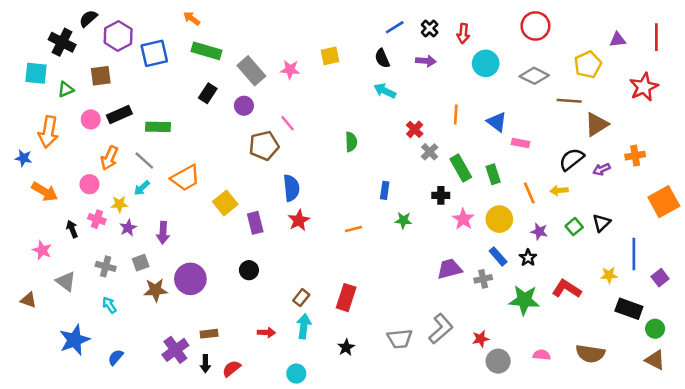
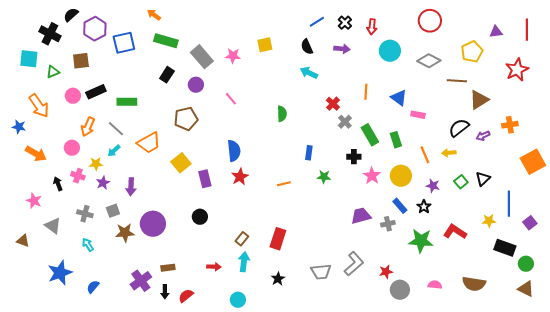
orange arrow: (48, 132) -> (39, 106), turned -45
brown pentagon: (264, 146) -> (186, 119), moved

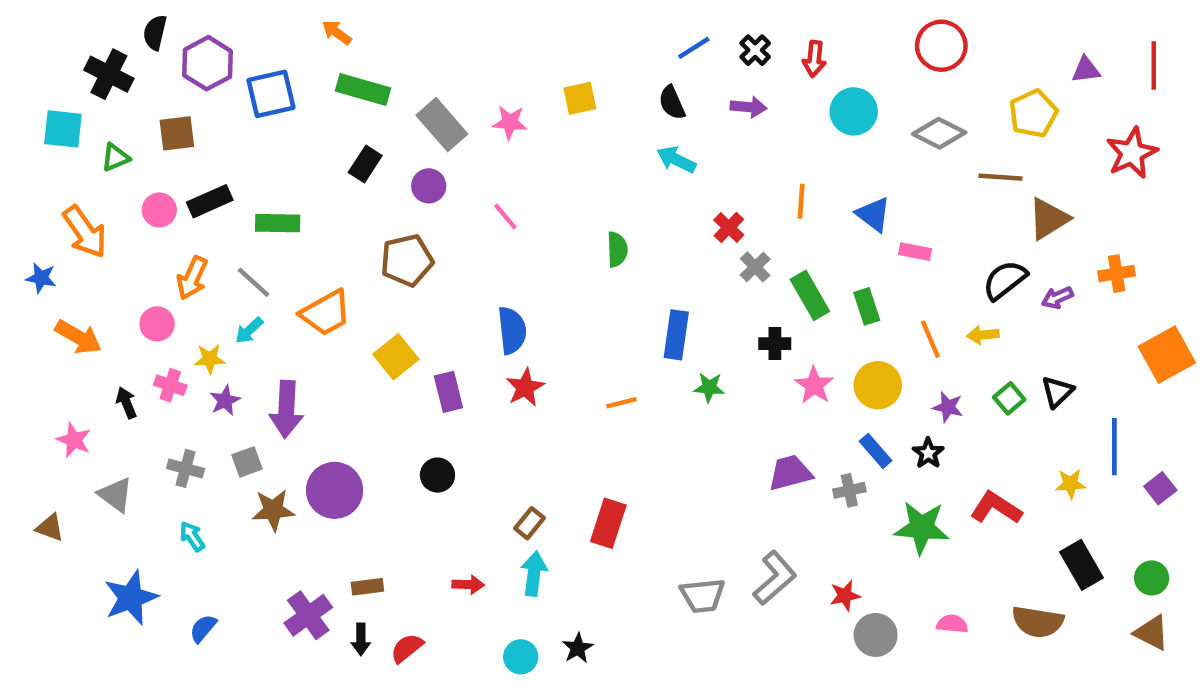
black semicircle: (71, 15) -> (155, 33), turned -35
blue rectangle: (309, 153) -> (676, 335), size x1.5
purple arrow: (131, 187) -> (286, 409), size x1.4
black rectangle: (505, 248) -> (1082, 565), moved, turned 40
black star: (278, 279) -> (578, 648), moved

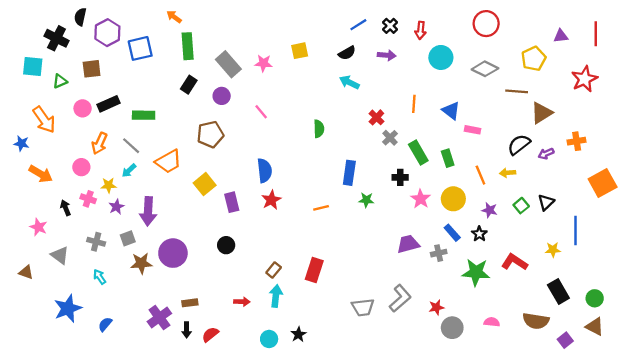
green rectangle: (363, 90) -> (188, 46), turned 70
black semicircle: (672, 103) -> (347, 53), turned -96
purple square: (1160, 488) -> (565, 340), moved

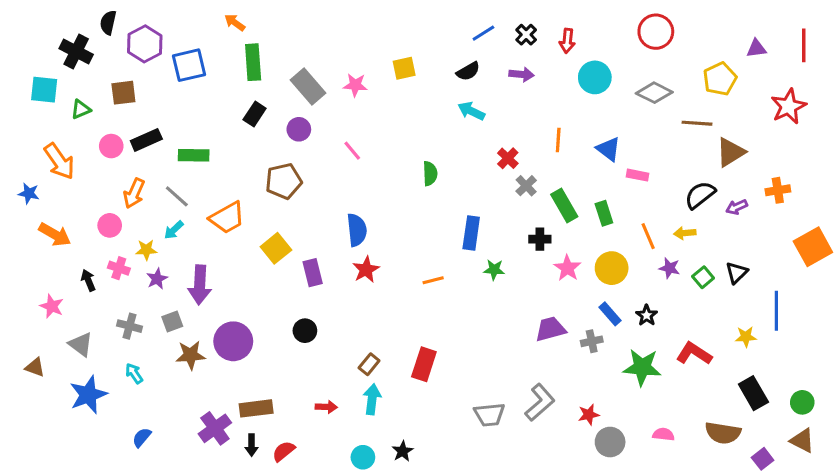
purple star: (490, 210) -> (670, 268), moved
brown rectangle: (190, 303) -> (256, 408), size x1.5
blue star: (68, 308) -> (88, 395), moved

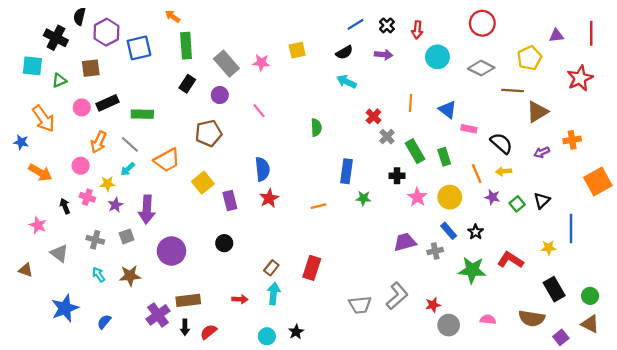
black semicircle: (700, 195) -> (501, 143), moved, turned 80
brown star: (191, 355) -> (130, 276), moved
blue star: (88, 395) -> (65, 308), moved

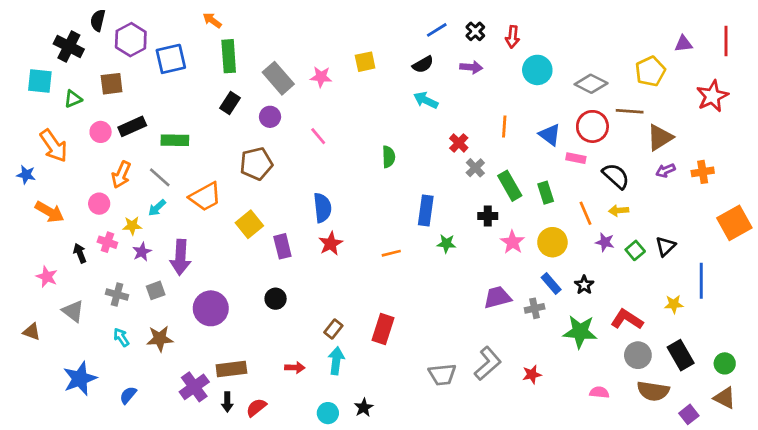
red circle: (482, 23) -> (592, 126), moved
purple arrow: (542, 152) -> (665, 171), moved
gray circle: (449, 325) -> (638, 355), moved

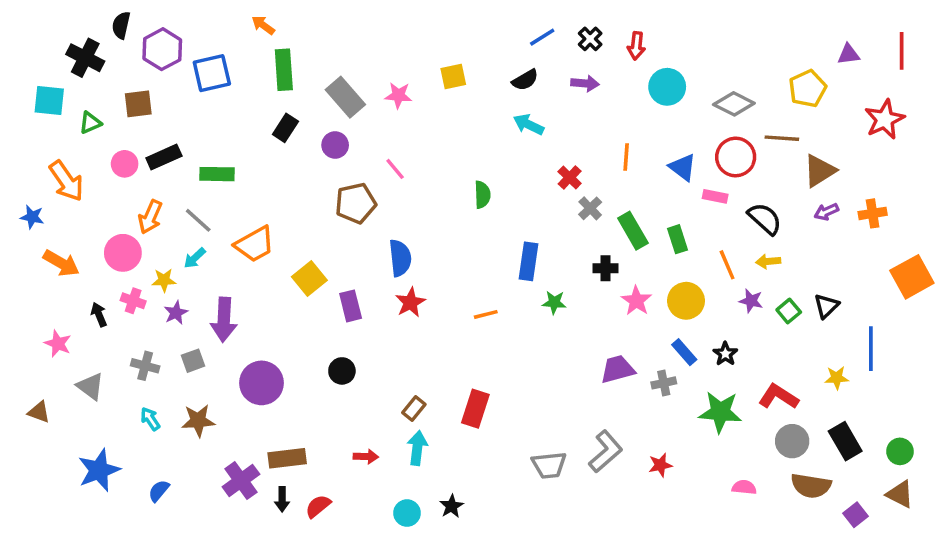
brown pentagon: (256, 164) -> (356, 203), moved
pink circle: (99, 204) -> (123, 253), size x1.4

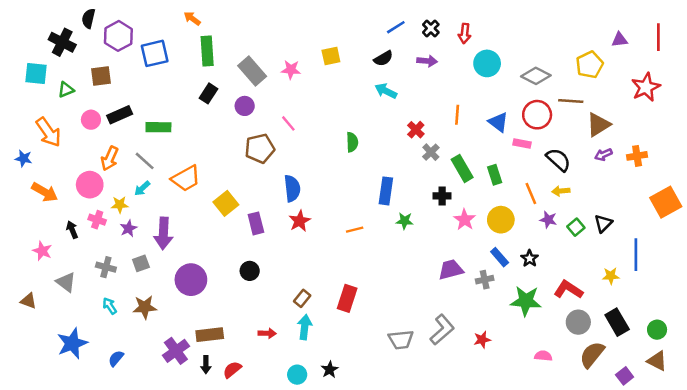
brown semicircle: (811, 486) -> (592, 355), turned 120

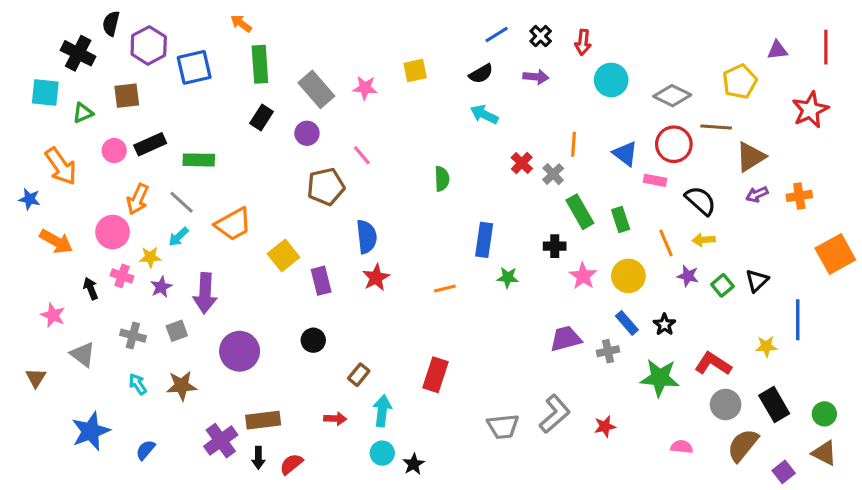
gray cross: (431, 152) -> (553, 174), moved
brown rectangle: (302, 298) -> (359, 375), moved
brown triangle: (28, 301) -> (36, 378), turned 42
cyan circle: (297, 375) -> (382, 453), moved

